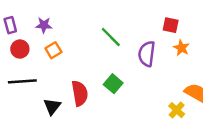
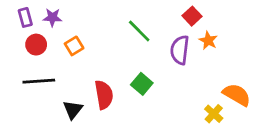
purple star: (44, 25) -> (52, 17), moved
red square: (171, 25) -> (192, 16), moved, turned 35
orange star: (181, 48) -> (208, 40), moved

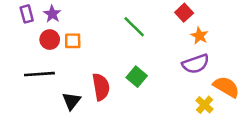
purple star: (52, 17) -> (52, 14), turned 30
red circle: (36, 45) -> (50, 40), moved
orange square: (74, 46) -> (73, 41), turned 30
purple semicircle: (180, 50) -> (196, 64), moved, turned -116

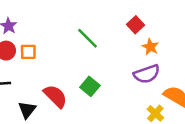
red semicircle: (101, 87) -> (55, 96), turned -35

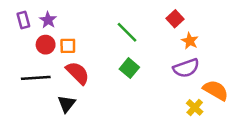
green square: (90, 86) -> (129, 68), moved
red semicircle: (55, 96) -> (78, 73), moved

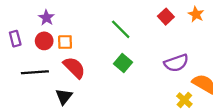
purple rectangle: (23, 20) -> (15, 39), moved
orange star: (190, 41) -> (196, 14), moved

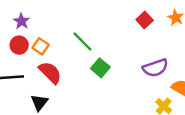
green line: (121, 29) -> (82, 42), moved
orange square: (65, 42) -> (41, 46), turned 35

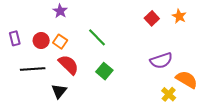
purple star: (21, 21) -> (60, 11), moved
green square: (100, 68) -> (104, 71), moved

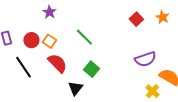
black line: (33, 69) -> (23, 67), turned 60
black triangle: (59, 91) -> (75, 88), moved

